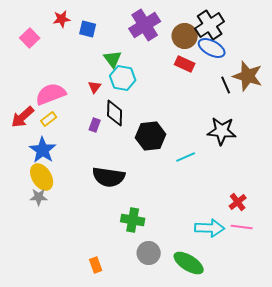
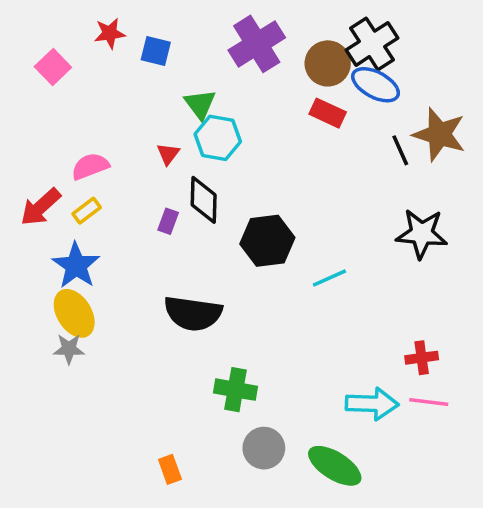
pink semicircle: (51, 94) -> (90, 166), size x0.7
black star: (222, 131) -> (422, 234), moved
red cross: (238, 202) -> (422, 358), turned 30

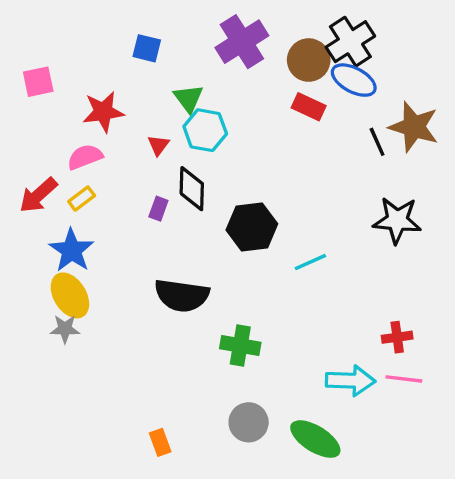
red star: (110, 33) -> (103, 112), moved, size x1.4
pink square: (53, 67) -> (38, 82), moved, turned 32
green cross: (235, 390) -> (240, 346), moved

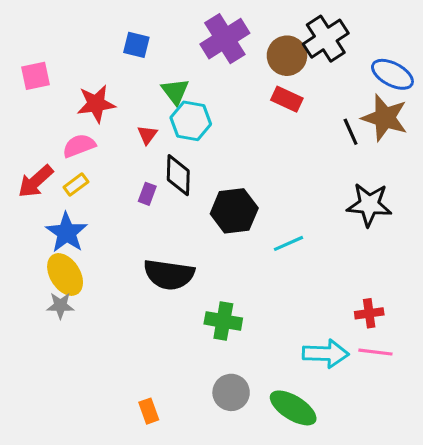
blue ellipse: (354, 80) -> (392, 74), moved

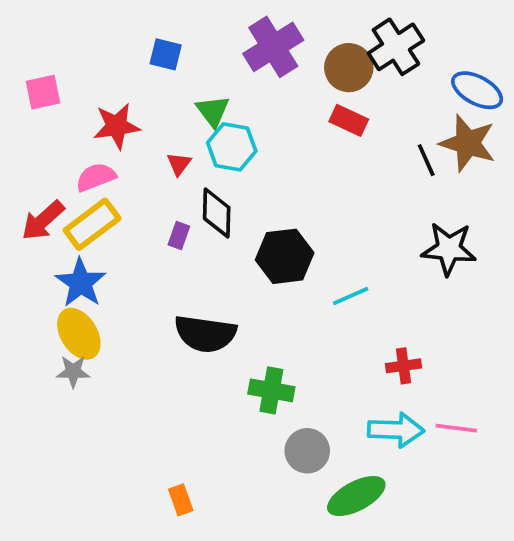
yellow rectangle: (76, 184) -> (92, 224), size x1.8
red cross: (369, 313) -> (403, 366), moved
gray circle: (231, 392) -> (307, 451), moved
green ellipse: (293, 408) -> (356, 496), turned -60

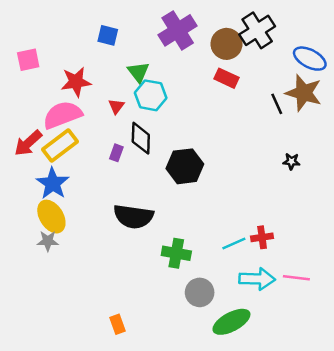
pink semicircle: (96, 177) -> (62, 115), size x1.5
black star: (449, 249) -> (291, 161), size x0.5
cyan line: (351, 296) -> (234, 243), moved

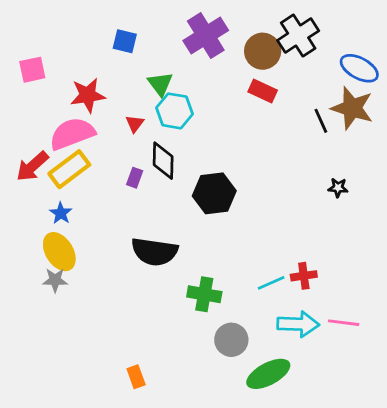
blue star: (53, 183) -> (61, 213), size x0.6

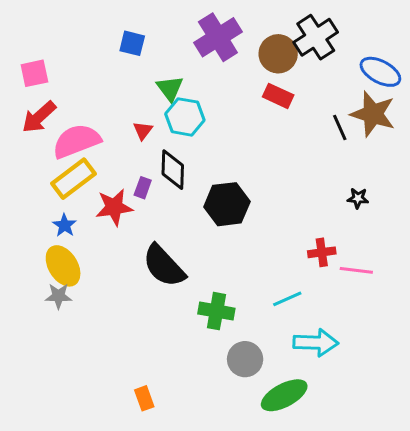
red star: (88, 95) -> (114, 207), moved
red arrow: (32, 166) -> (39, 117), moved
black semicircle: (155, 252) -> (164, 266), turned 39
red cross: (304, 276) -> (322, 252), moved
pink line: (344, 323) -> (356, 270), moved

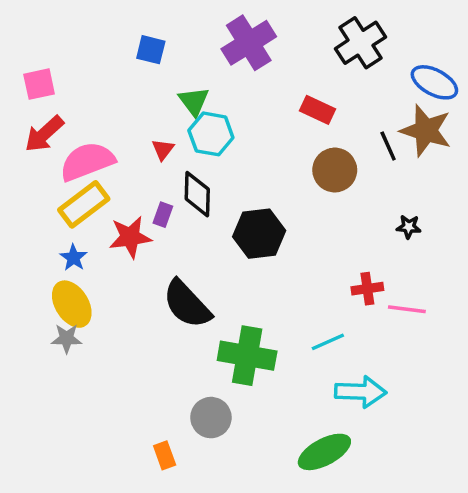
brown circle: (278, 54) -> (335, 170), moved
green cross: (216, 311) -> (247, 356), size x1.4
gray circle: (245, 359) -> (211, 418), moved

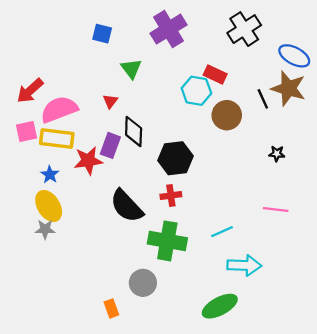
pink square: (39, 84) -> (26, 131), moved
cyan hexagon: (211, 134) -> (196, 91), moved
yellow rectangle: (84, 204) -> (57, 138), turned 44
purple rectangle: (163, 215) -> (110, 145), size x1.5
red cross: (367, 289) -> (171, 196), moved

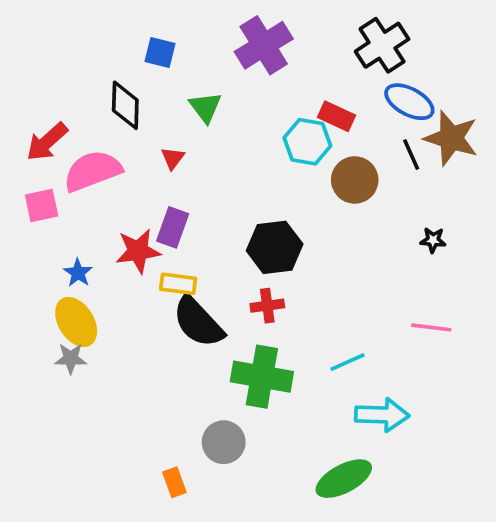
blue ellipse: (294, 56) -> (409, 102), moved
black diamond: (134, 131) -> (125, 105), moved
yellow rectangle: (57, 138) -> (178, 284), moved, size x0.7

